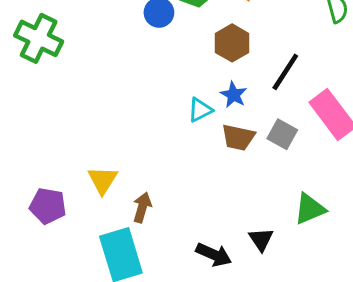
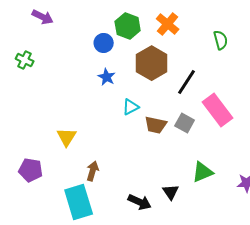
green cross: (39, 38) -> (25, 60), size x0.6
brown hexagon: (232, 43) -> (152, 63), size x1.4
blue star: (234, 95) -> (107, 77), moved
yellow triangle: (103, 180) -> (67, 137), moved

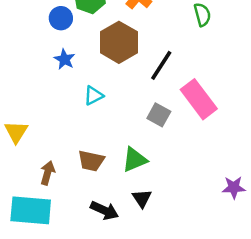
brown trapezoid: (156, 125) -> (91, 161), moved
green triangle: (203, 172) -> (135, 160), moved
cyan rectangle: (79, 202) -> (31, 210), turned -68

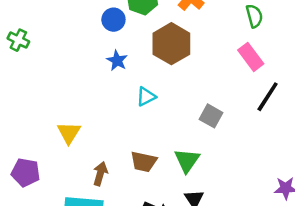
black line: (161, 65) -> (268, 97), moved
pink rectangle: (199, 99) -> (251, 57), moved, size x0.7
green triangle: (135, 160) -> (187, 160), turned -32

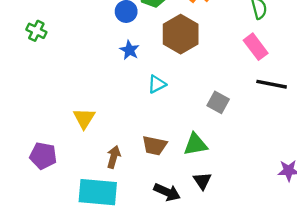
black line: (268, 97) -> (272, 84), turned 68
green triangle: (187, 160) -> (195, 144), turned 45

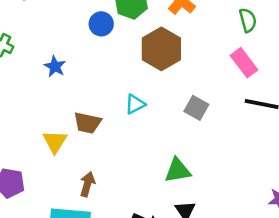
blue star: (130, 50) -> (55, 66), moved
gray square: (218, 102) -> (196, 108), moved
brown trapezoid: (155, 146) -> (87, 123), moved

